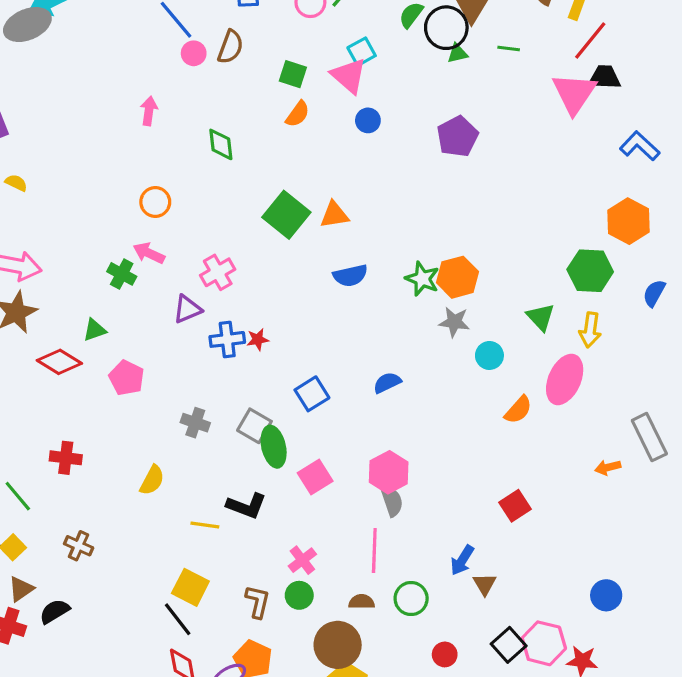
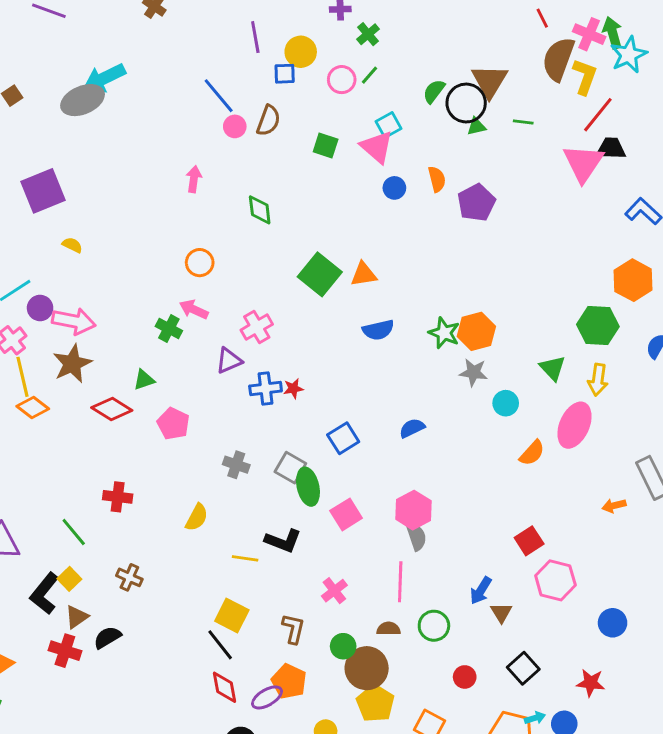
orange semicircle: (298, 114) -> (437, 179), moved, turned -50
green circle: (299, 595) -> (343, 646), moved
pink hexagon: (544, 643) -> (555, 580), moved

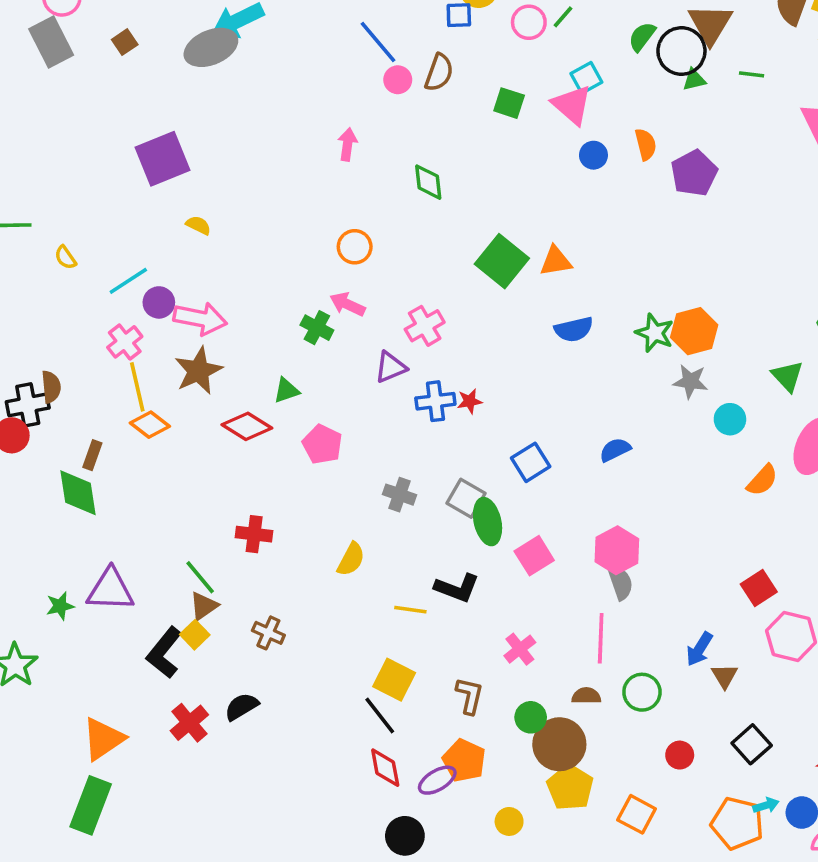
brown triangle: (77, 617) -> (204, 606), moved
red cross: (65, 651) -> (189, 723), turned 32

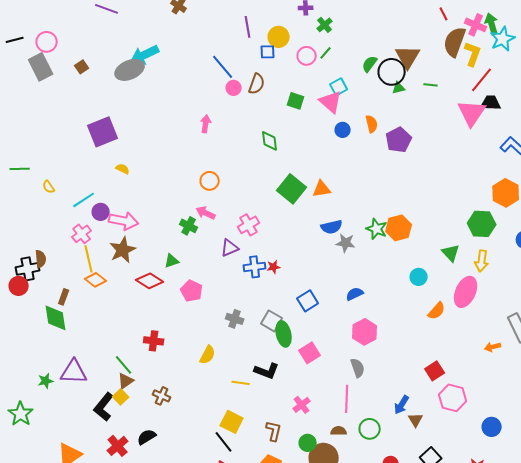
green diamond: (428, 182) -> (270, 141), moved
gray star: (690, 381) -> (346, 243), moved
pink hexagon: (617, 550) -> (365, 332), moved

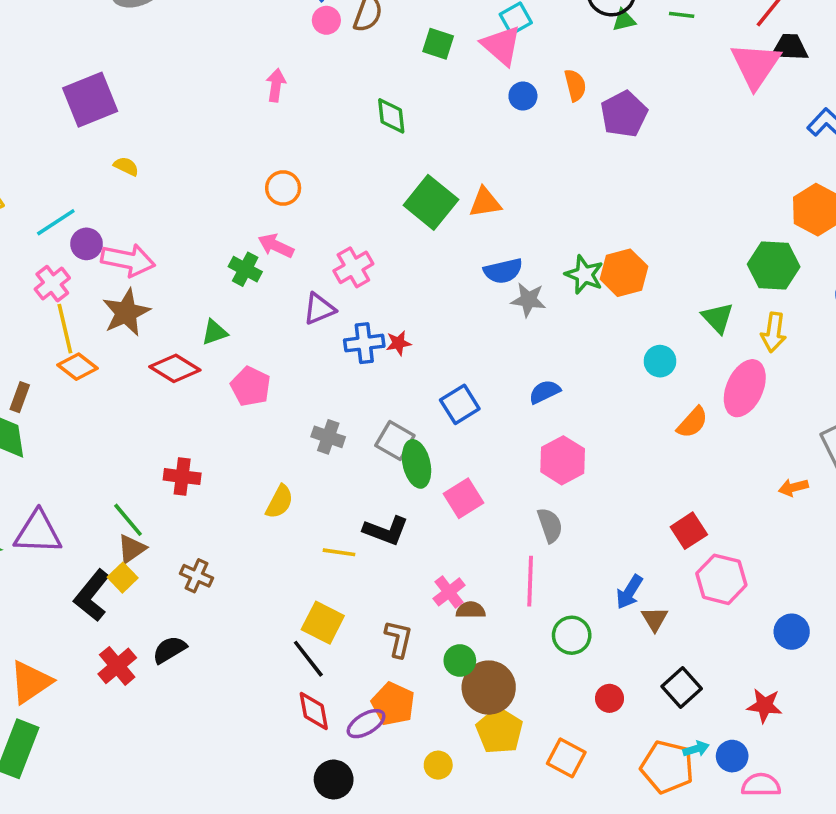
brown semicircle: (339, 431) -> (471, 610), moved

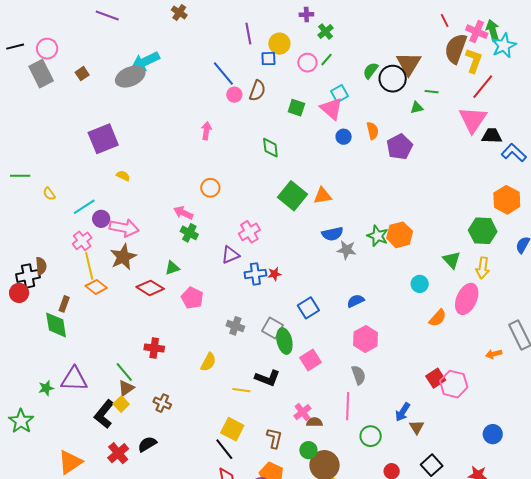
green triangle: (624, 20) -> (417, 108), moved
black trapezoid: (790, 47) -> (492, 136), moved
pink arrow: (276, 246) -> (183, 213), moved
pink hexagon: (721, 579) -> (454, 384), moved

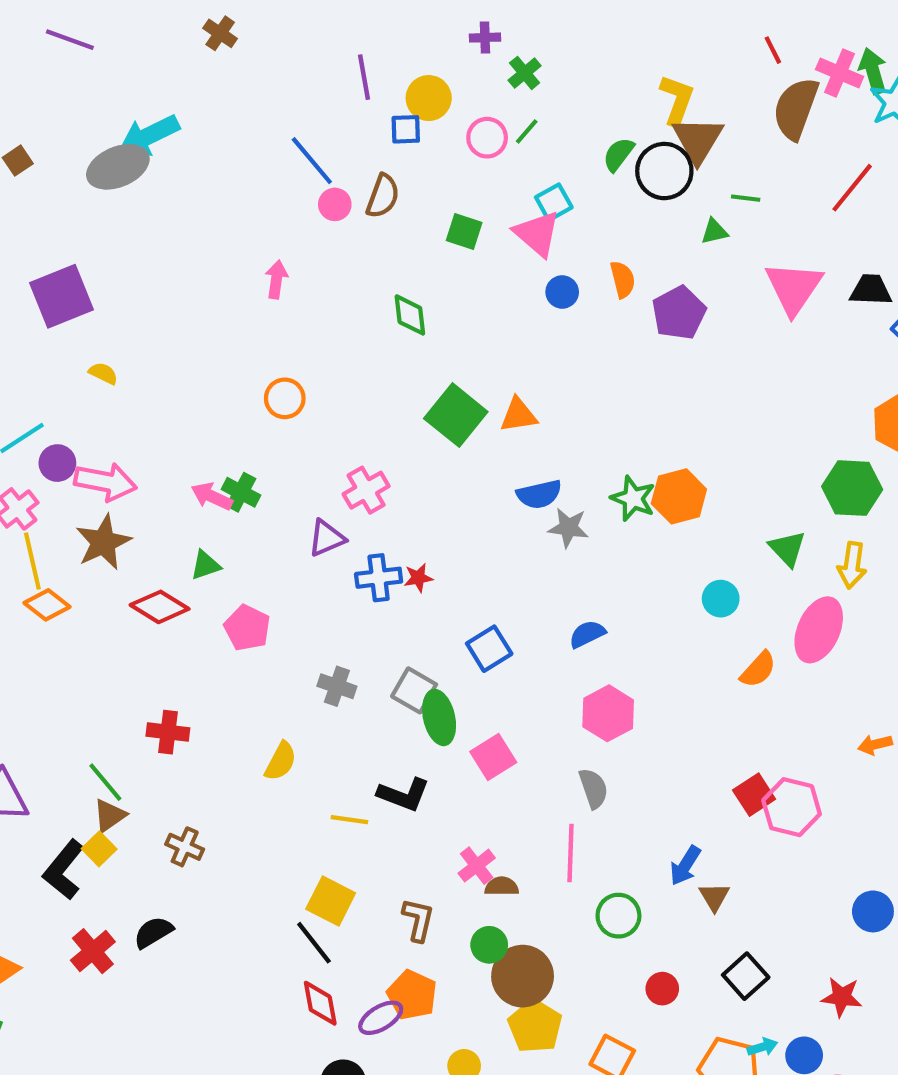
yellow L-shape: (474, 61) -> (677, 100), moved
pink triangle: (473, 120) -> (794, 288), moved
pink arrow: (183, 213) -> (212, 496), moved

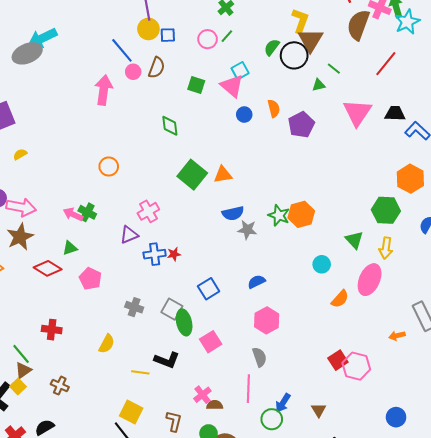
yellow circle: (429, 98) -> (148, 29), moved
green line: (746, 198) -> (334, 69), turned 32
pink arrow: (276, 279) -> (104, 90), moved, size x1.6
yellow semicircle: (103, 373) -> (20, 154), turned -56
blue arrow: (685, 866) -> (283, 403), moved

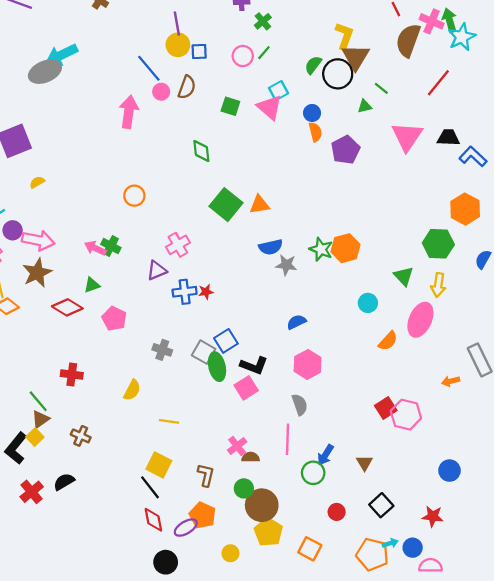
blue circle: (244, 115) -> (312, 113), moved
blue square: (209, 289) -> (226, 341), moved
black L-shape: (167, 360) -> (254, 366), moved

